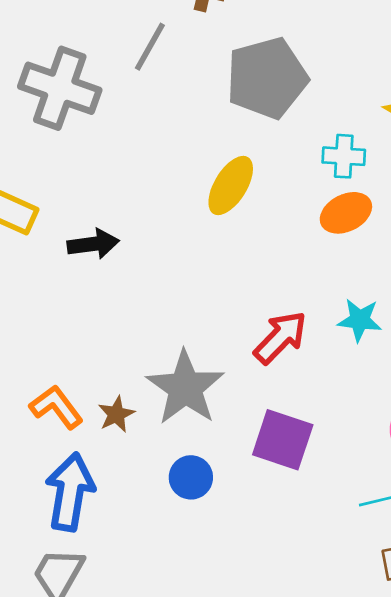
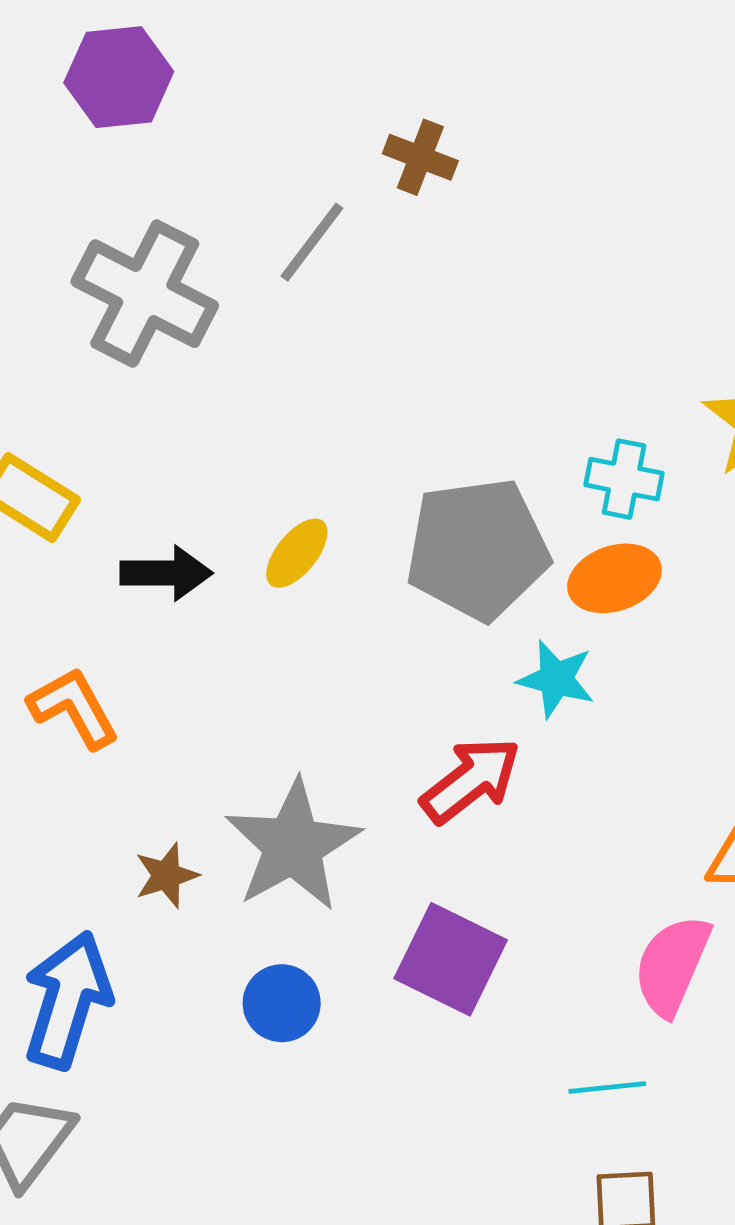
gray pentagon: (267, 78) -> (478, 549), moved
yellow ellipse: (231, 185) -> (297, 553), moved, size x0.7
cyan star: (360, 320) -> (556, 679), moved
orange L-shape: (56, 407) -> (74, 708), moved

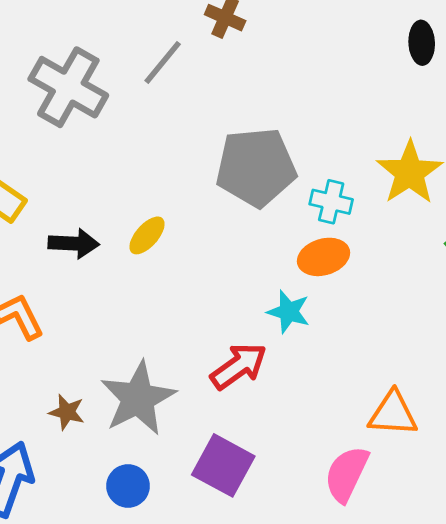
gray pentagon: (478, 549) -> (256, 167), moved
brown star: (166, 875) -> (67, 412), turned 30

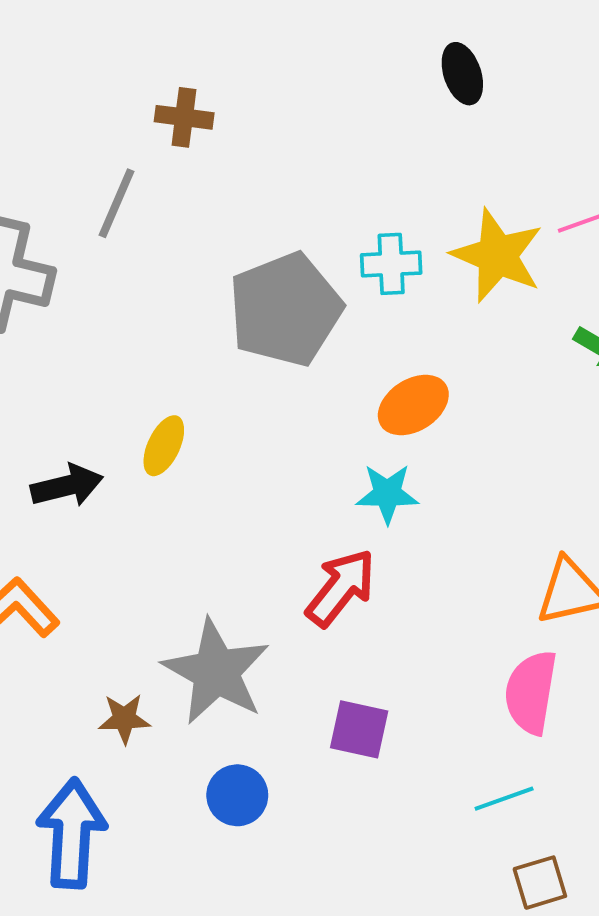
cyan cross: (331, 202) -> (391, 264), moved
purple square: (223, 465) -> (359, 729), size x0.7

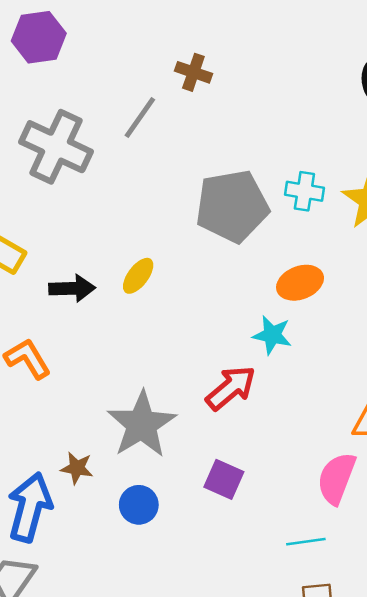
brown star: (124, 719) -> (77, 468), moved

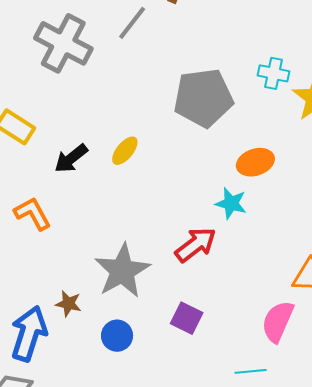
cyan cross: (304, 191) -> (274, 73), moved
black arrow: (72, 288) -> (71, 158), turned 141

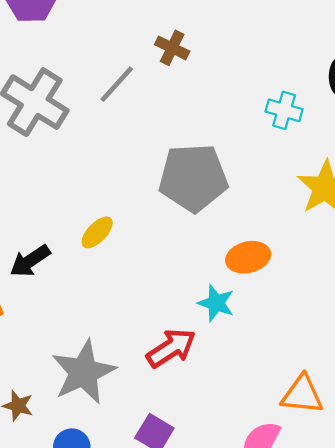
cyan cross: (274, 73) -> (284, 110), moved
black arrow: (71, 158) -> (30, 261), moved

